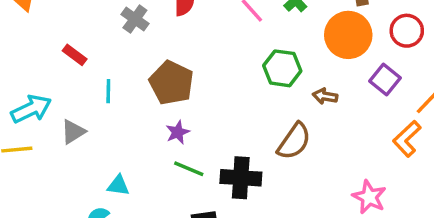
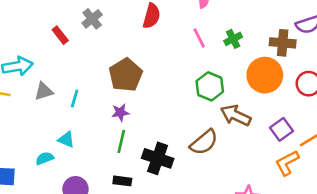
gray cross: (135, 19) -> (92, 19), moved
purple square: (385, 79) -> (281, 129), moved
cyan line: (108, 91) -> (75, 98), moved
brown arrow: (325, 96) -> (236, 115), size x1.6
green line: (189, 169) -> (121, 141), turned 65

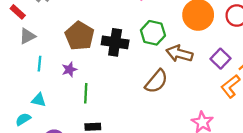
gray triangle: (44, 91) -> (27, 36), moved
purple star: (120, 112) -> (69, 69), moved
black cross: (158, 158) -> (115, 42), moved

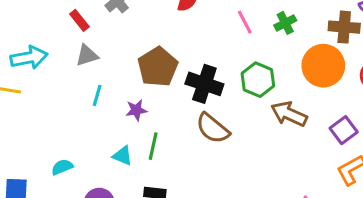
brown semicircle: (156, 81) -> (213, 128), moved, turned 80
cyan triangle: (39, 100) -> (123, 156), moved

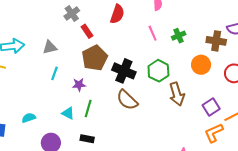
red rectangle: (79, 20) -> (87, 31), moved
orange circle: (323, 66) -> (201, 65), size x0.7
brown arrow: (289, 114) -> (177, 94), turned -135

